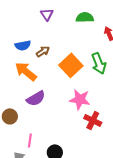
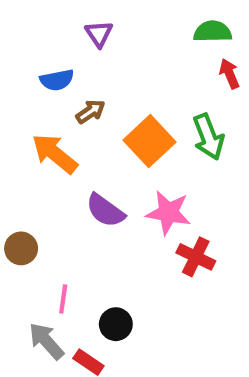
green semicircle: (85, 17) -> (213, 32), moved
blue semicircle: (23, 45) -> (57, 80), moved
purple semicircle: (36, 98) -> (105, 211), moved, turned 66

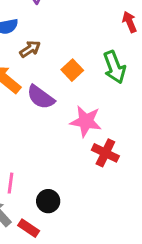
orange square: (149, 141) -> (72, 70), size x0.6
purple semicircle: (105, 211) -> (41, 97), moved

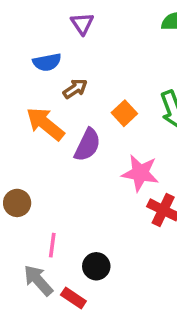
purple semicircle: (41, 97) -> (87, 145), turned -100

